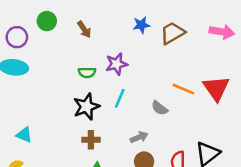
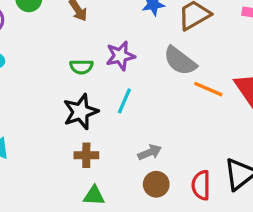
gray semicircle: (160, 108) -> (180, 61), moved, size x1.5

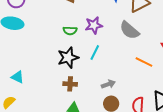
orange line: (208, 89) -> (144, 62), moved

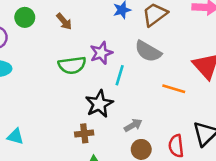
green semicircle: (70, 31) -> (72, 65), size x1.5
cyan line: (95, 53) -> (120, 75), moved
black star: (68, 58) -> (99, 104), moved

